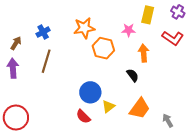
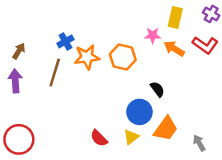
orange star: (84, 28) -> (87, 57), moved
blue cross: (43, 32) -> (65, 41), moved
orange arrow: (144, 53) -> (174, 49), moved, turned -54
blue circle: (90, 92) -> (139, 112), moved
yellow triangle: (108, 106) -> (131, 137), moved

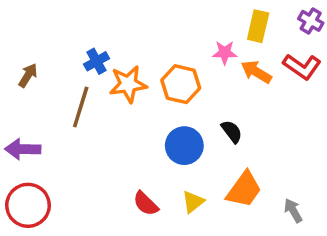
purple arrow: (15, 81) -> (23, 149), moved, turned -85
blue circle: (139, 112) -> (184, 146), moved

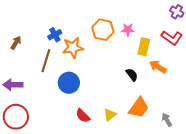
yellow rectangle: (258, 26) -> (144, 47), moved
orange arrow: (256, 72) -> (158, 67), moved
orange hexagon: (181, 84) -> (103, 30), moved
blue circle: (184, 146) -> (69, 83), moved

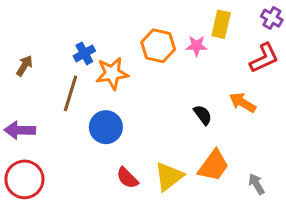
red L-shape: (172, 38) -> (264, 58), turned -60
yellow rectangle: (144, 47) -> (221, 24), moved
yellow triangle: (110, 115) -> (169, 176), size x1.5

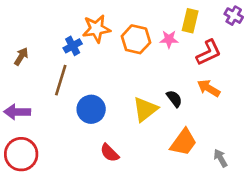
red L-shape: (264, 58) -> (209, 52), moved
orange star: (112, 73) -> (96, 29), moved
yellow triangle: (169, 176) -> (145, 109), moved

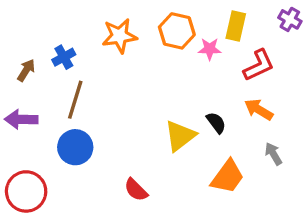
orange hexagon: (136, 39) -> (177, 31), moved
blue cross: (73, 46) -> (64, 57), moved
blue circle: (91, 109) -> (75, 147), moved
purple arrow: (17, 112) -> (21, 119), moved
gray arrow: (220, 158) -> (273, 154), moved

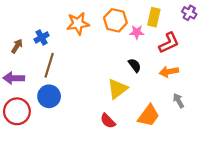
orange arrow: (259, 110) -> (169, 72), turned -42
black semicircle: (216, 123) -> (135, 65), moved
red semicircle: (136, 190) -> (108, 121), moved
red circle: (26, 191) -> (17, 111), moved

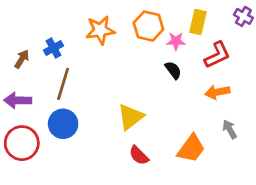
black semicircle: (135, 65) -> (173, 70), moved
yellow triangle: (118, 89) -> (131, 117), moved

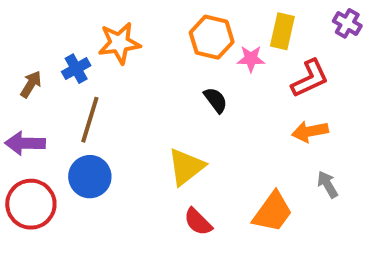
orange star: (100, 30) -> (119, 43), moved
black semicircle: (173, 70) -> (216, 100), moved

